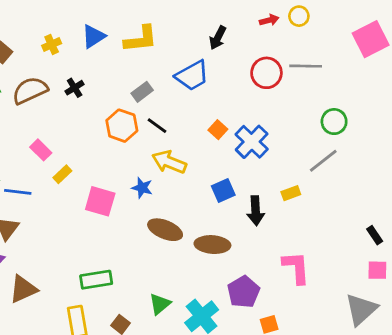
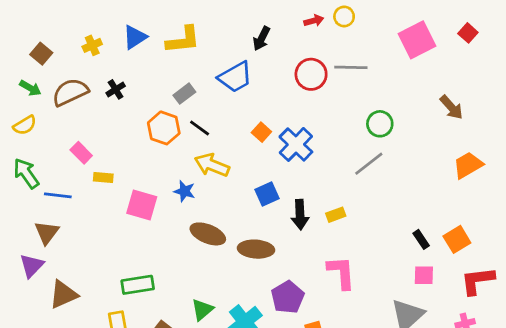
yellow rectangle: (62, 174) -> (103, 178), turned 48
yellow rectangle: (291, 193) -> (336, 215), moved

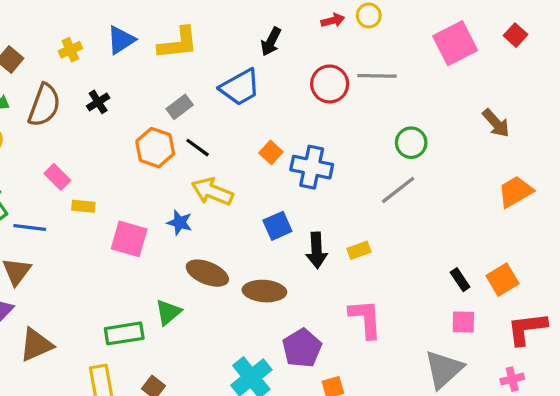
brown semicircle: (70, 92) -> (44, 105), turned 135
blue cross: (296, 144) -> (312, 167), turned -32
green triangle: (202, 310) -> (168, 312), moved

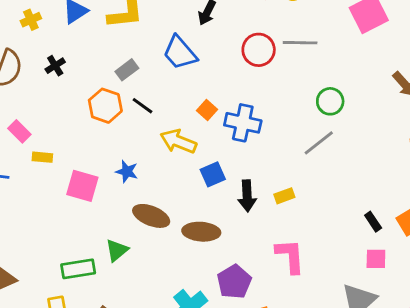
blue trapezoid: (240, 87) -> (180, 53), turned 78
yellow arrow: (212, 192) -> (178, 141), moved

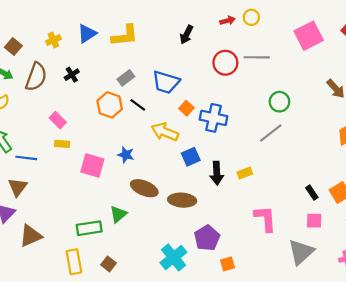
blue trapezoid: (180, 53) -> (166, 82), moved, turned -32
pink rectangle: (19, 131) -> (58, 120), moved
pink L-shape: (290, 256) -> (265, 219), moved

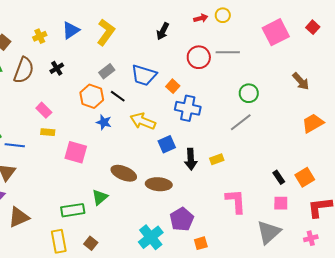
yellow L-shape: (125, 36) -> (106, 32), turned -48
orange square: (186, 108) -> (173, 86), moved
blue star: (126, 155) -> (104, 122), moved

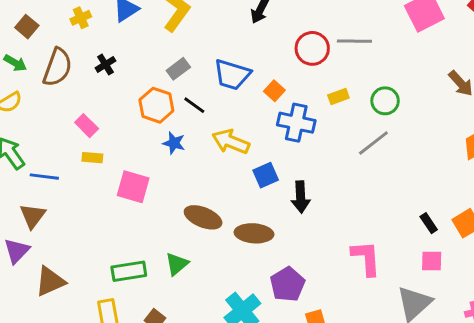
yellow rectangle: (217, 159) -> (338, 96), moved
green triangle: (100, 197) -> (177, 264), moved

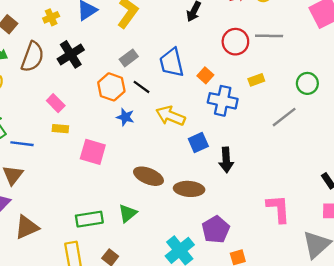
black cross: (105, 64) -> (71, 54), size x1.6
blue trapezoid: (232, 75) -> (172, 63), turned 60
green circle: (385, 101) -> (307, 83), moved

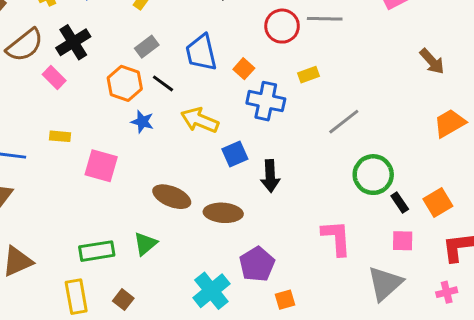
brown semicircle: (33, 57) -> (25, 45), turned 32
green circle: (307, 83) -> (373, 175), moved, size x1.4
pink rectangle: (56, 103) -> (54, 78), moved

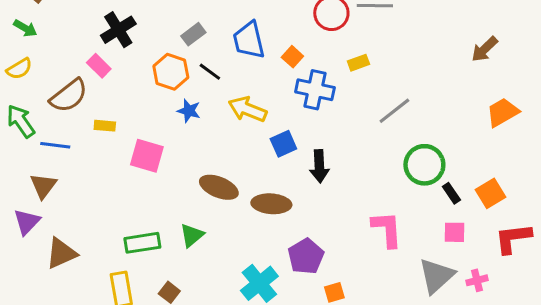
brown semicircle: (25, 45) -> (69, 96), moved
brown arrow: (432, 61) -> (484, 49), turned 88
pink cross: (447, 292) -> (477, 280), moved

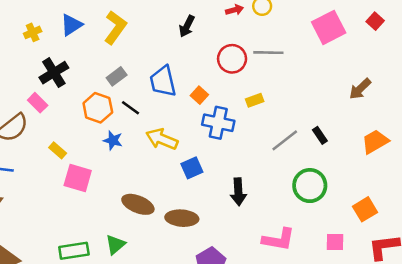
yellow rectangle: (105, 126) -> (58, 150), moved, turned 36
black arrow: (319, 166) -> (238, 192), moved
black rectangle: (451, 193) -> (320, 135), moved
pink L-shape: (387, 229) -> (278, 239), turned 104

